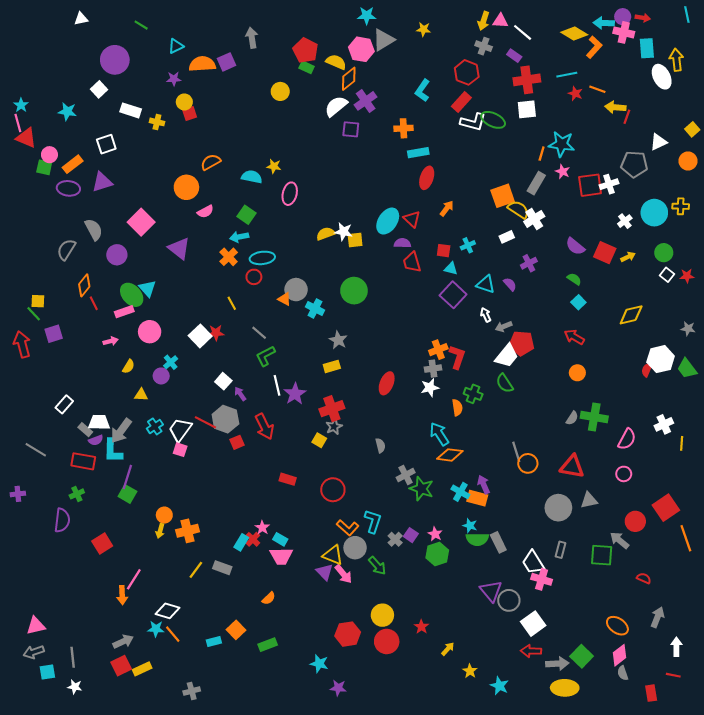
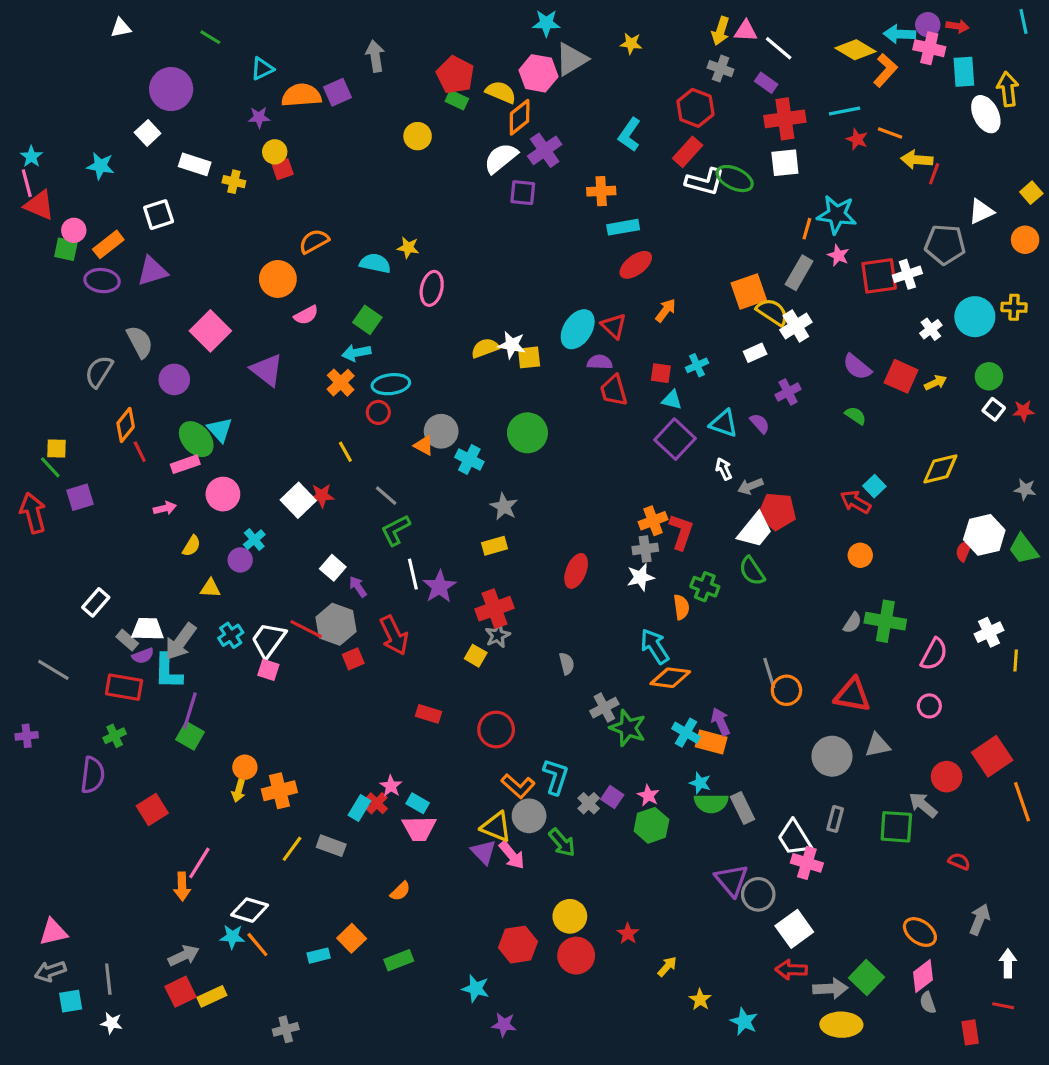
red ellipse: (427, 178) -> (636, 265), turned 35
cyan square: (578, 302) -> (874, 486), moved

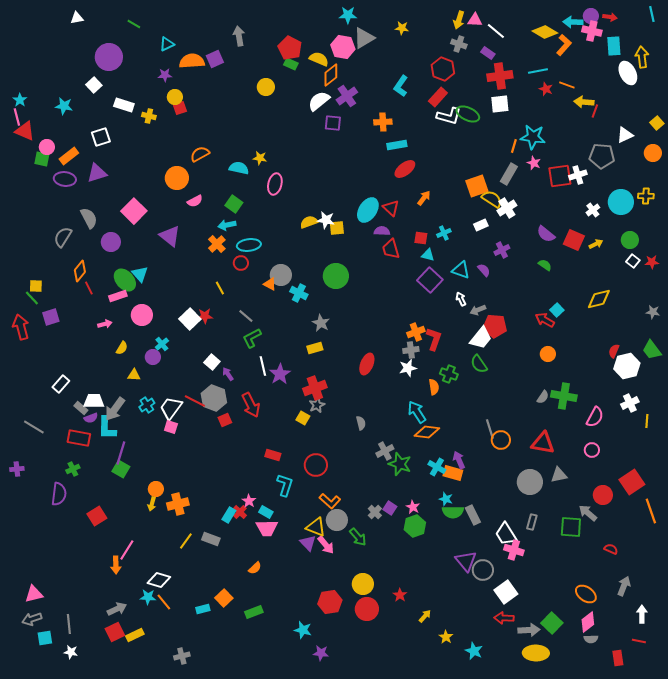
white hexagon: (984, 535) -> (627, 366), moved
cyan L-shape: (556, 777) -> (285, 485), moved
gray semicircle: (928, 1003) -> (591, 639), turned -72

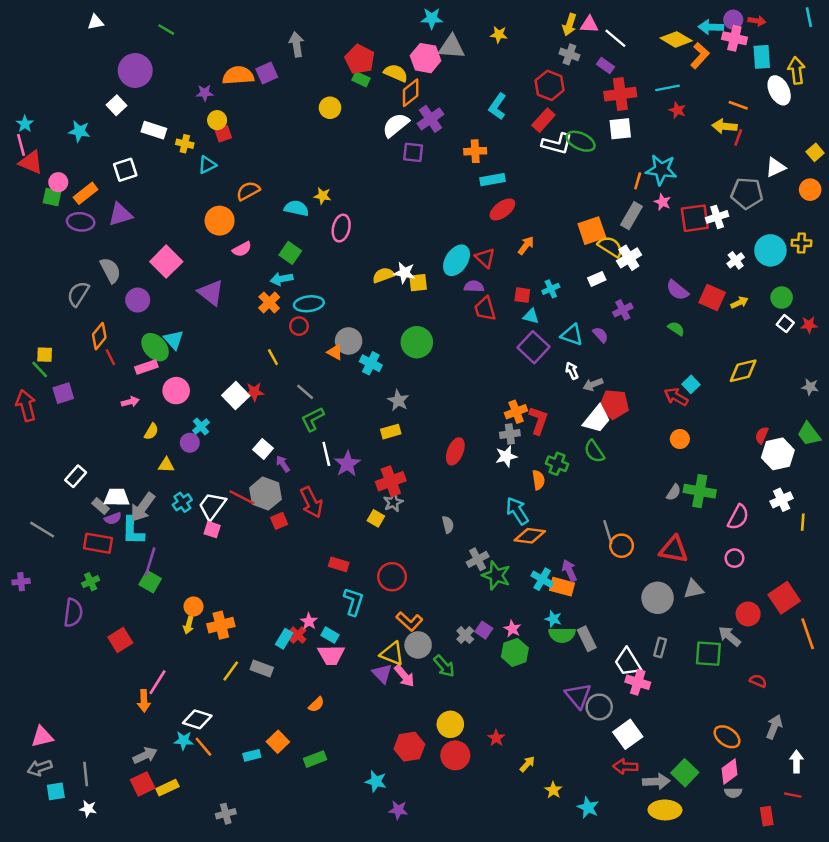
gray triangle: (364, 38) -> (452, 47), turned 35
cyan triangle: (167, 44) -> (207, 165), moved
orange line: (567, 85) -> (738, 105), moved

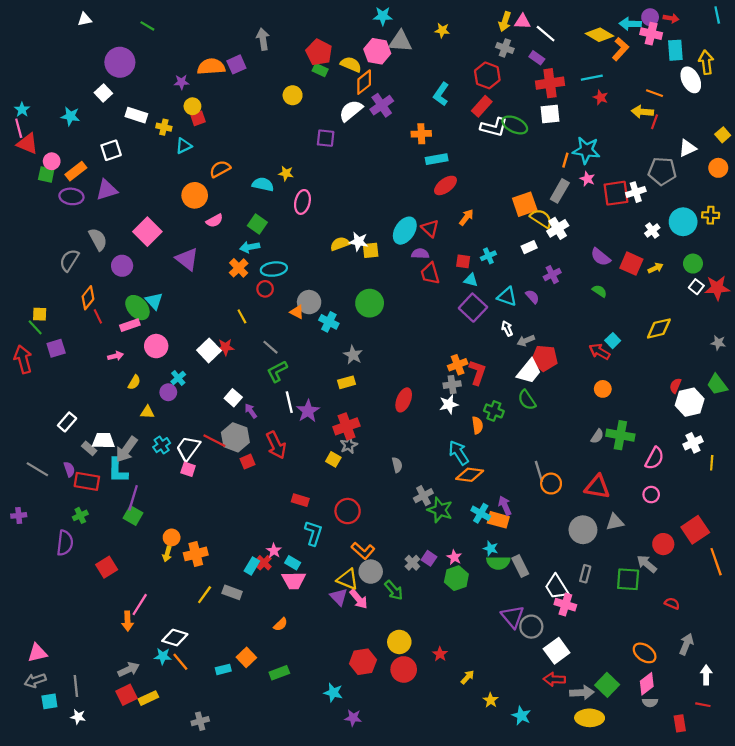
purple square: (413, 152) -> (326, 138), moved
red star: (809, 325) -> (717, 288), size x1.6
purple semicircle: (113, 518) -> (69, 469), moved, turned -88

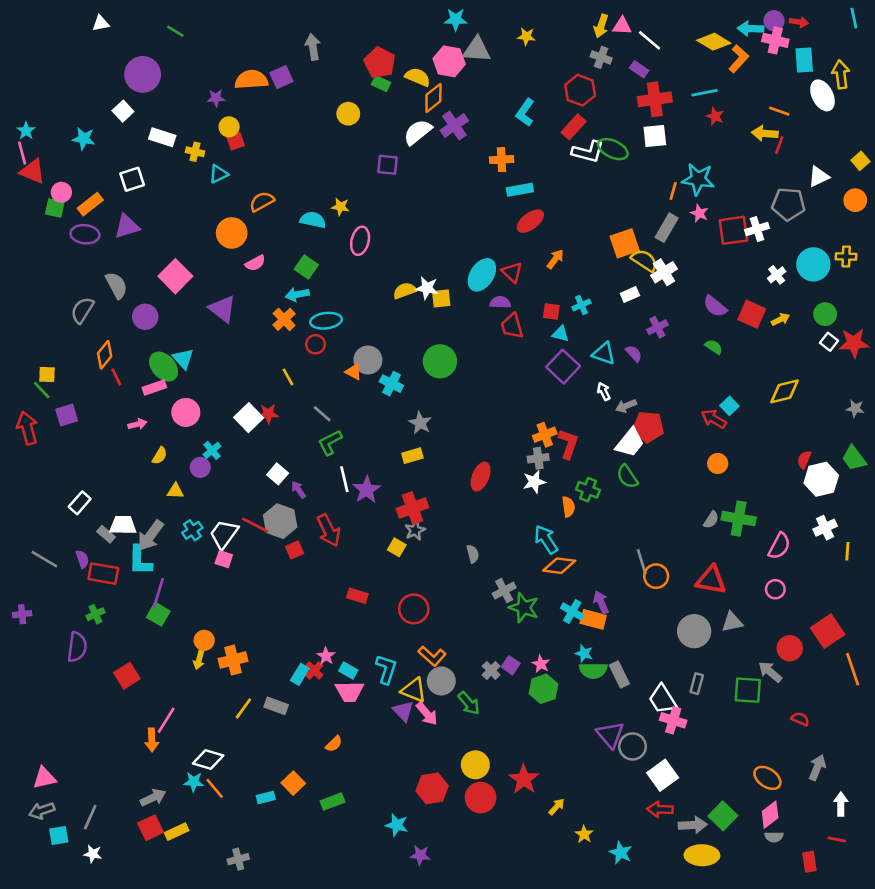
cyan L-shape: (313, 533) -> (386, 669), moved
red star: (440, 654) -> (524, 779), size x1.6
gray line: (76, 686) -> (90, 817), turned 30

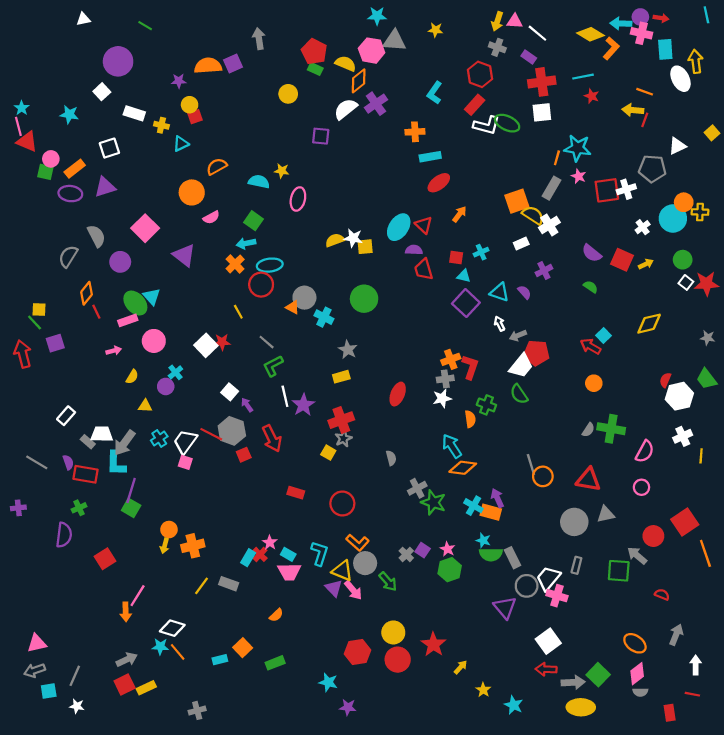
orange circle: (855, 200) -> (684, 202), moved
red circle: (316, 344) -> (261, 285), size x1.5
white trapezoid: (663, 699) -> (548, 578), turned 72
gray circle: (633, 746) -> (527, 586), moved

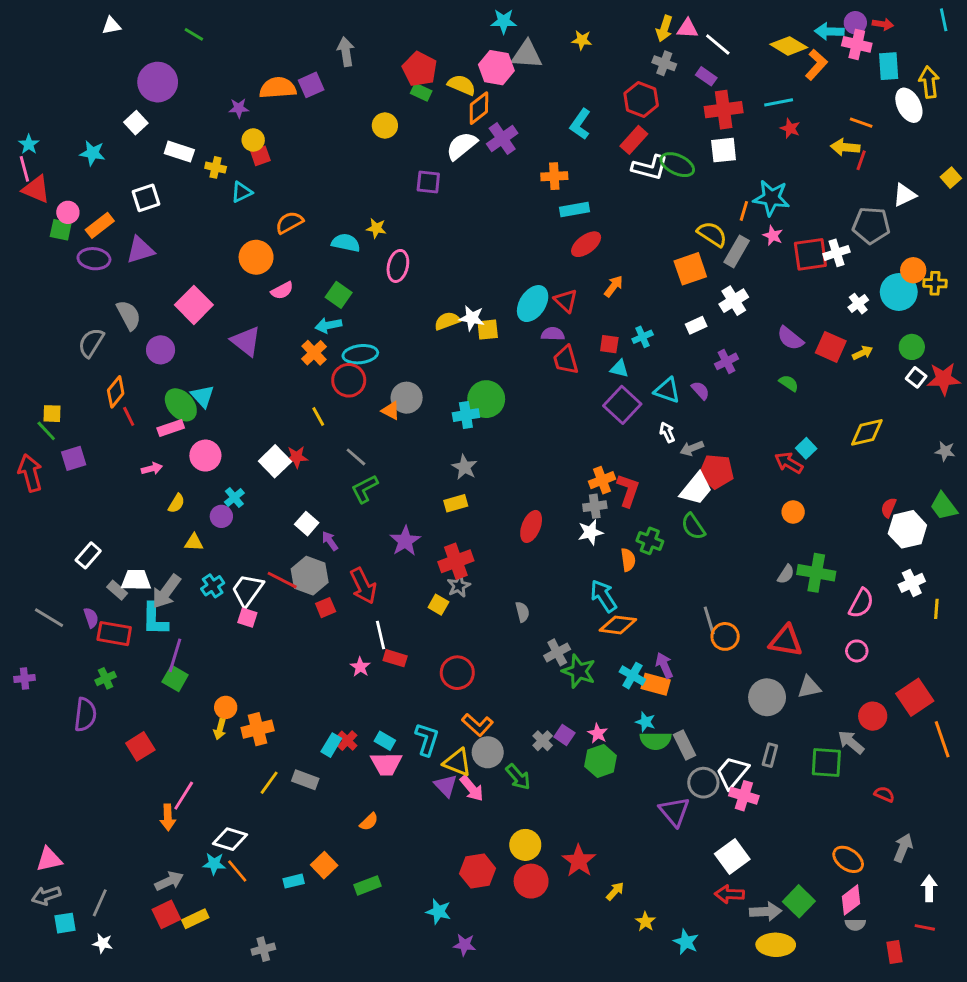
yellow semicircle: (533, 215) -> (712, 234), moved
cyan cross: (324, 317) -> (466, 415), moved, turned -36
white line: (285, 396) -> (381, 635), moved
pink star: (270, 543) -> (360, 667), moved

